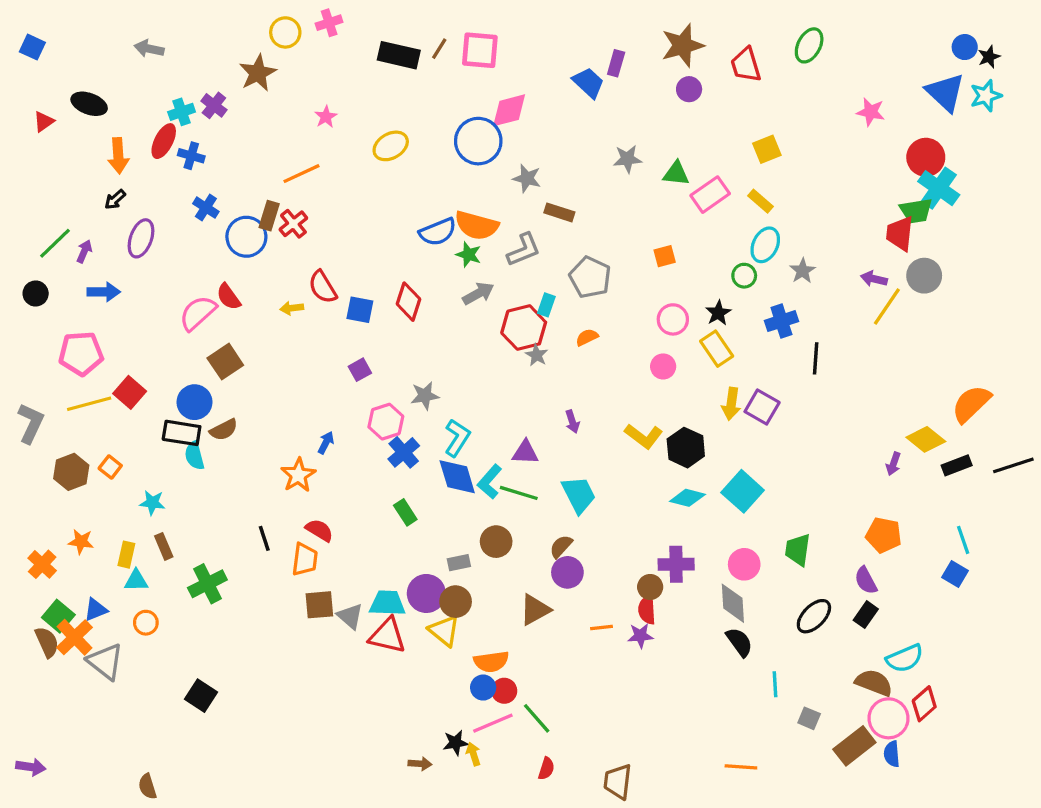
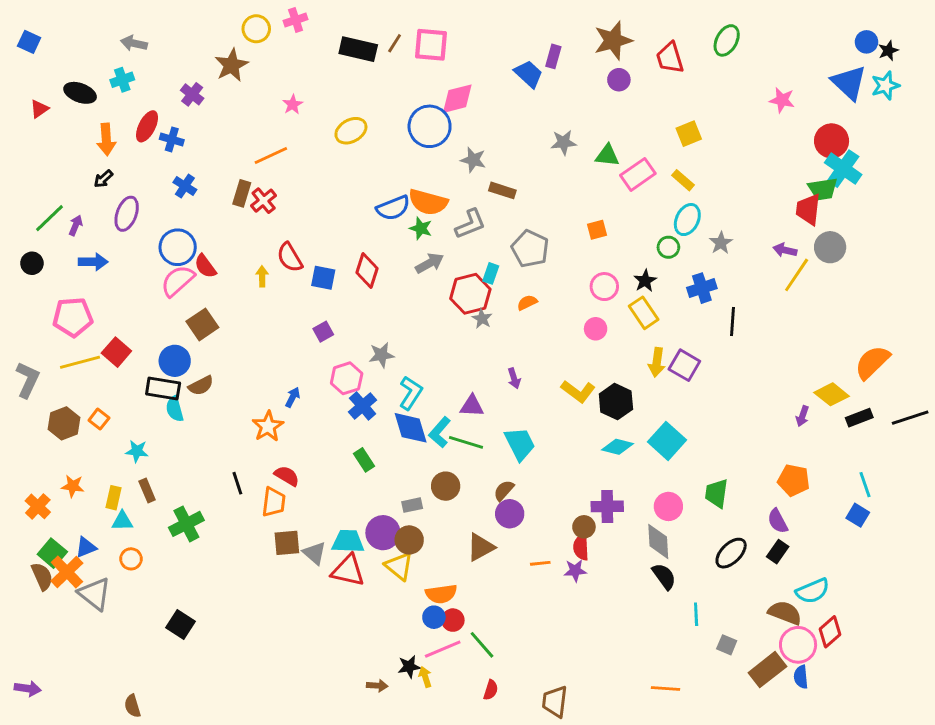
cyan cross: (182, 112) -> (122, 80), moved
blue circle: (246, 237) -> (178, 247), moved
yellow arrow: (292, 308) -> (262, 276), turned 96

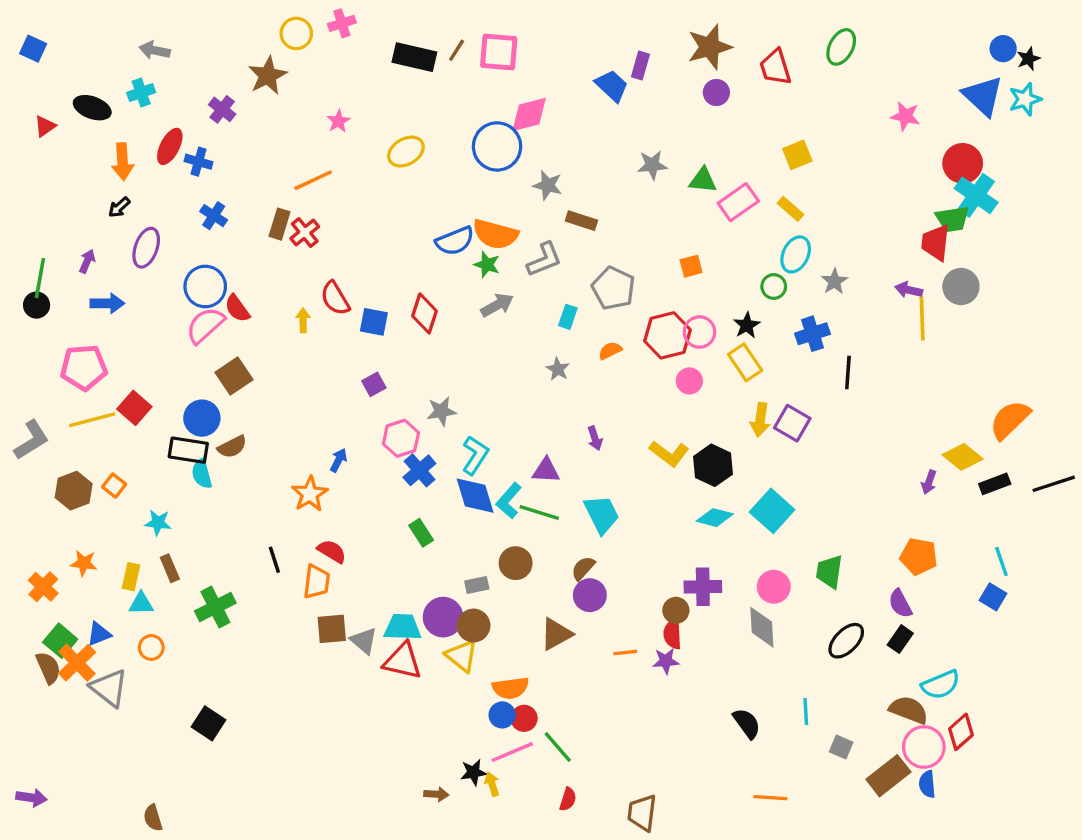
green line: (49, 218) -> (40, 278), moved, turned -36
yellow line: (797, 275) -> (922, 319), turned -36
red hexagon: (470, 294) -> (667, 335), moved
gray L-shape: (28, 380) -> (31, 440), turned 33
black semicircle: (664, 576) -> (747, 723), moved

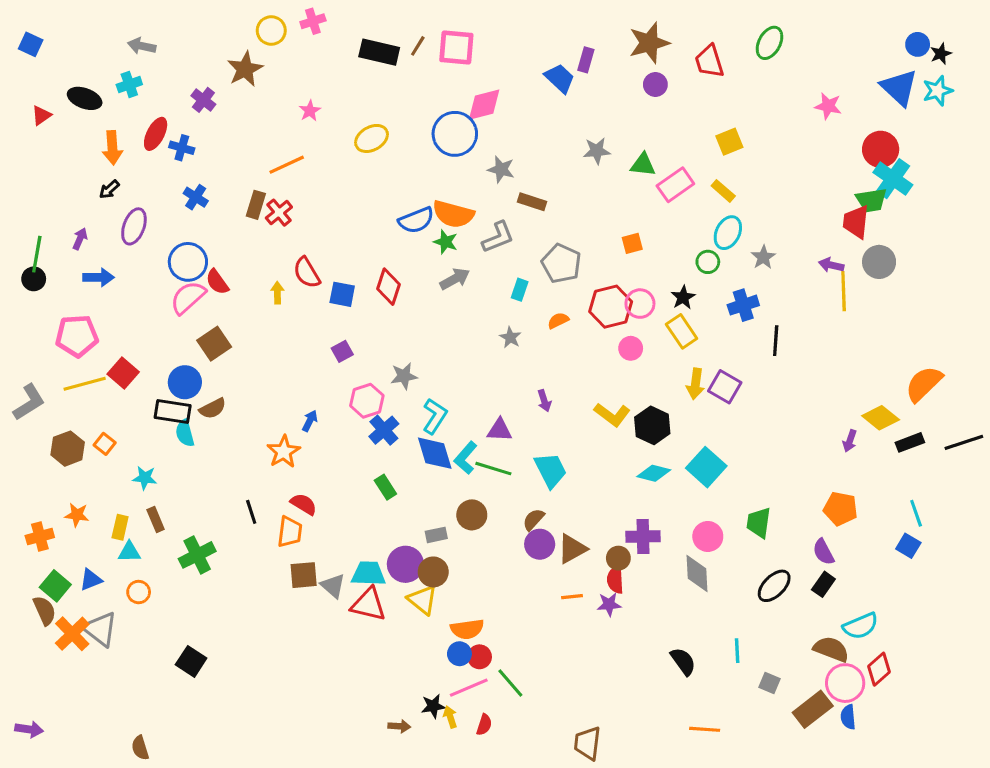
orange cross: (43, 587) -> (40, 536), turned 32
brown triangle: (556, 634) -> (572, 549), moved
orange cross: (77, 663) -> (72, 634), moved
red semicircle: (568, 799) -> (484, 725), moved

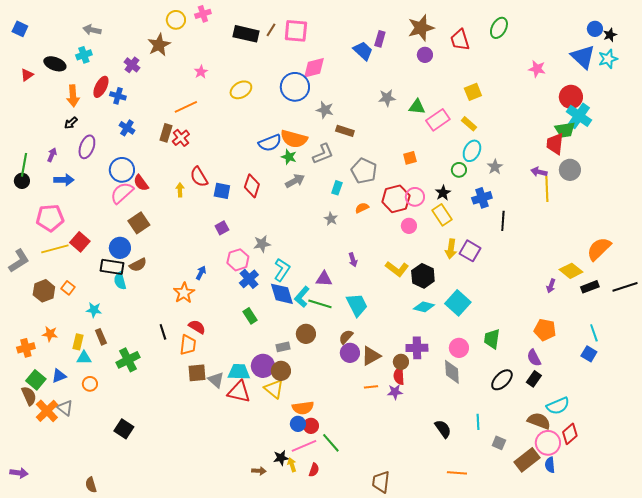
gray triangle: (100, 629) -> (65, 408), size x0.7

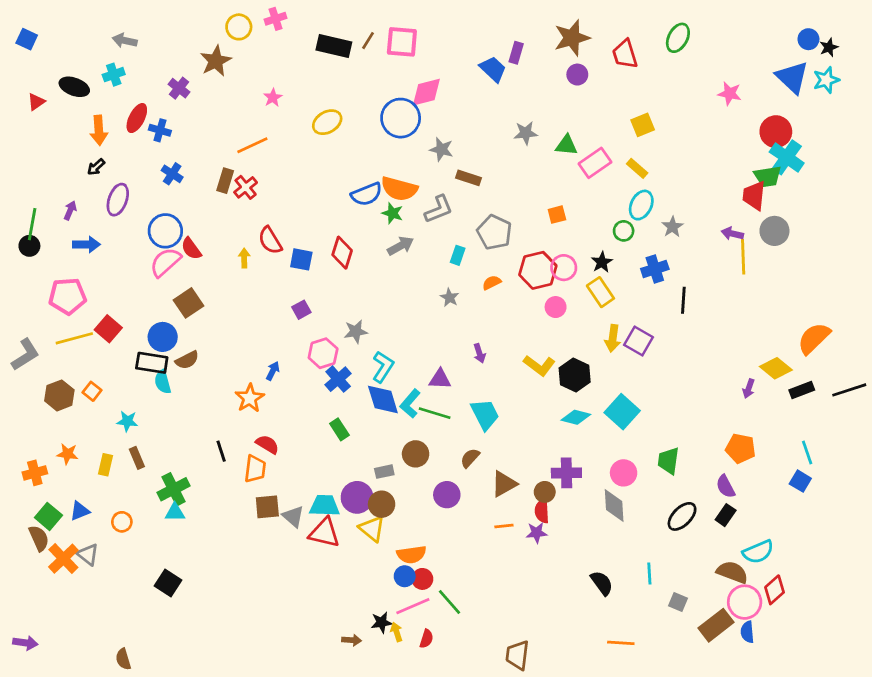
purple circle: (350, 353) -> (447, 495), moved
cyan triangle: (84, 358) -> (175, 512), moved

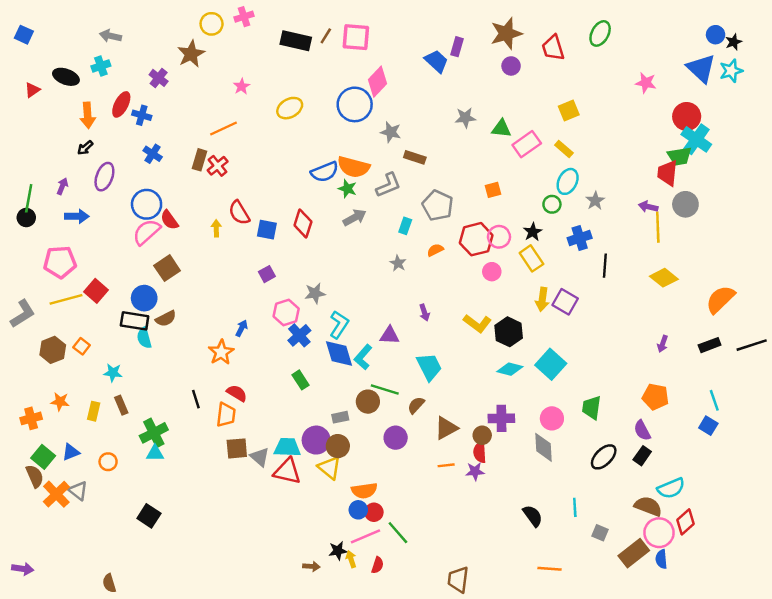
pink diamond: (426, 92) -> (378, 82), turned -32
yellow diamond: (776, 368) -> (664, 278), moved
green line: (435, 413) -> (385, 390), moved

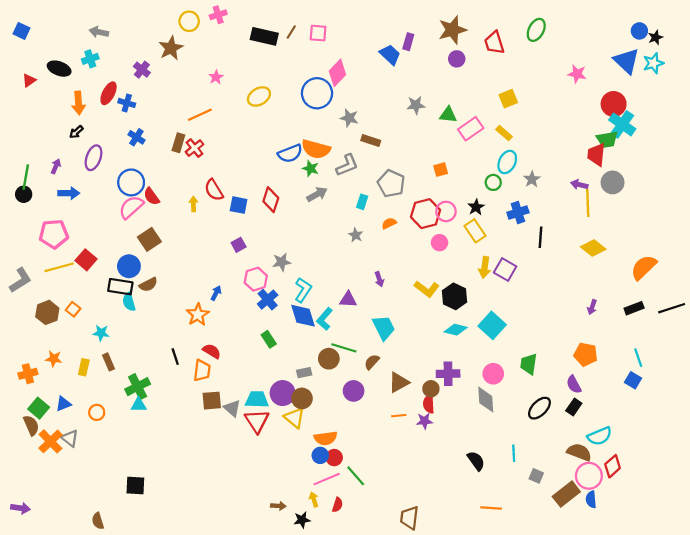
pink square: (356, 37) -> (318, 33), size x0.7
red triangle: (287, 471) -> (257, 421), turned 44
black square: (149, 516) -> (135, 485), moved, turned -30
black star: (338, 551) -> (302, 520), moved

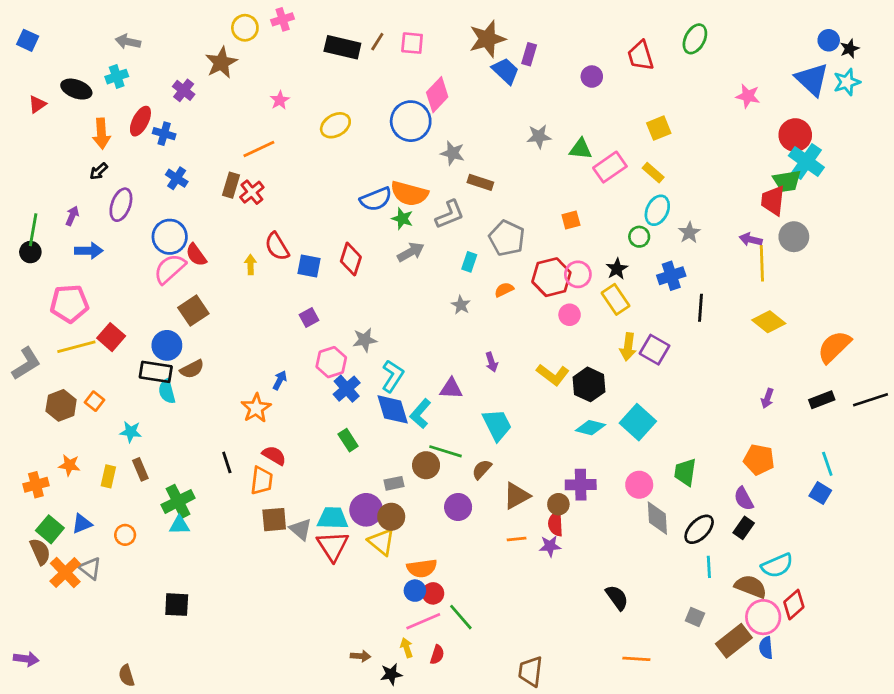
brown star: (452, 30) -> (487, 39), moved
gray diamond: (486, 400) -> (657, 518), moved
cyan line: (514, 453) -> (709, 567), moved
black square: (135, 485) -> (177, 605), moved

